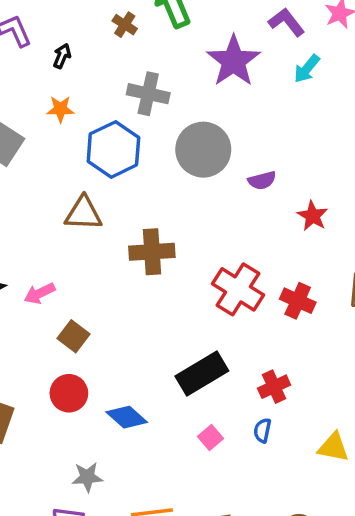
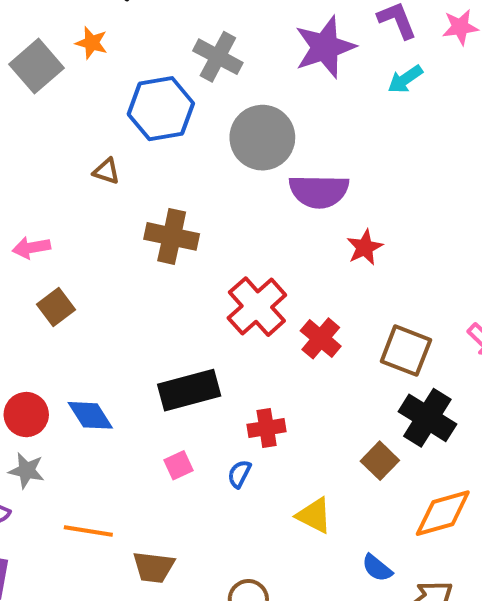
orange star: (60, 109) -> (92, 43), moved
purple semicircle: (262, 180) -> (319, 191), size x1.8
brown triangle: (83, 213) -> (106, 171), size x0.6
red circle: (69, 393) -> (26, 415), moved

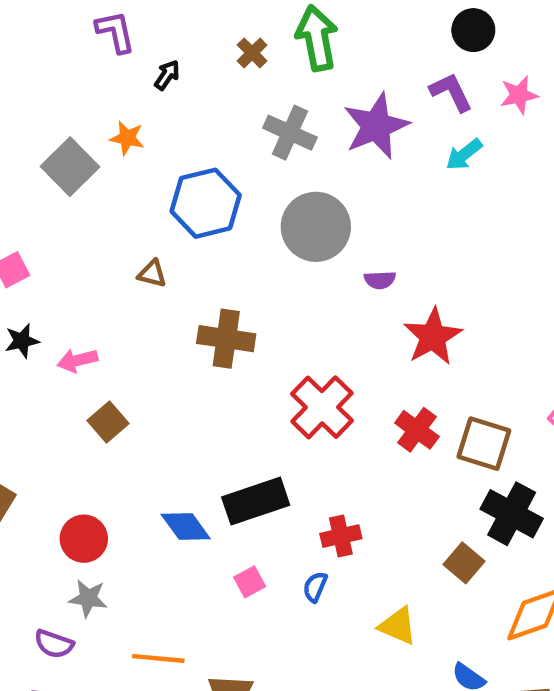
gray cross: (218, 57) -> (290, 133), moved
purple semicircle: (319, 191) -> (380, 280), size x0.5
red star: (365, 247) -> (433, 337), size x1.5
red cross: (321, 338) -> (417, 430), moved
blue diamond: (90, 415) -> (186, 527), moved

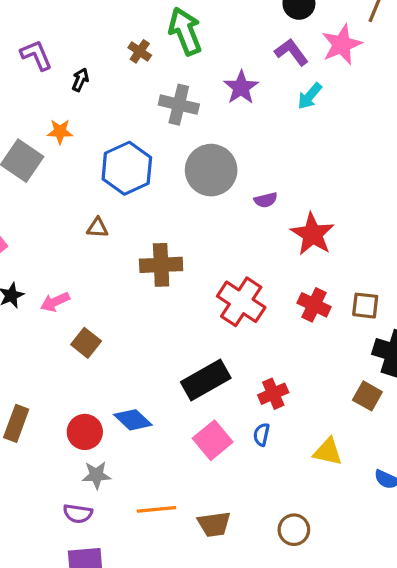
pink star: (519, 95) -> (342, 45), size x1.4
purple star: (376, 126) -> (241, 87), size x0.7
brown square: (484, 444) -> (365, 306), size x0.7
blue diamond: (186, 527) -> (133, 420), moved
pink square: (250, 582) -> (213, 440), size x1.6

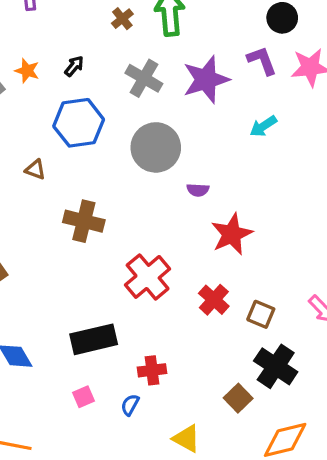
black arrow: (80, 80) -> (74, 66), moved
purple star: (241, 87) -> (206, 80), size x1.4
cyan arrow: (310, 96) -> (263, 126), moved
pink square: (213, 440) -> (84, 397), size x0.6

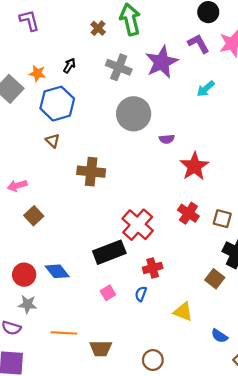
blue hexagon: (79, 123) -> (57, 104), moved
brown triangle: (35, 170) -> (53, 141), turned 32
red cross: (148, 277) -> (138, 225), moved

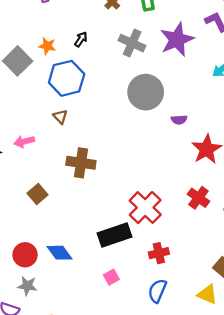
brown cross: (91, 172) -> (81, 163), moved
pink arrow: (17, 186) -> (24, 141), moved
blue semicircle: (141, 294) -> (157, 291), moved, size x1.5
yellow triangle: (183, 312) -> (207, 294), moved

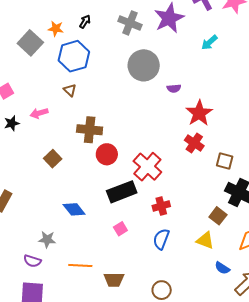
red cross: (198, 198) -> (194, 143), moved
red circle: (25, 255) -> (107, 154), moved

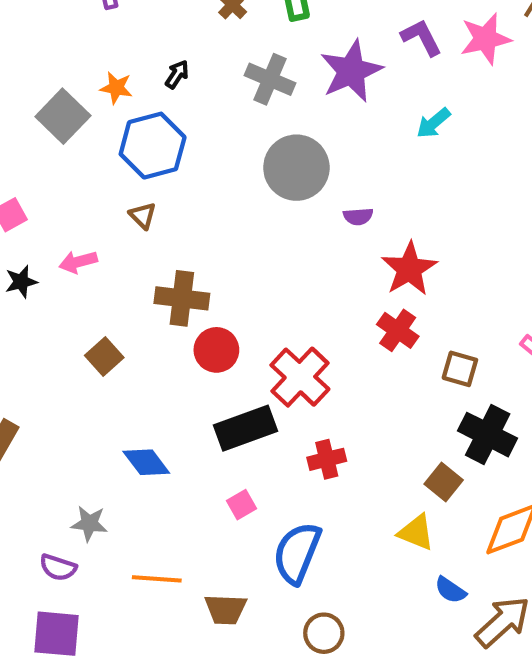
blue semicircle: (161, 239) -> (297, 553), moved, size x1.4

